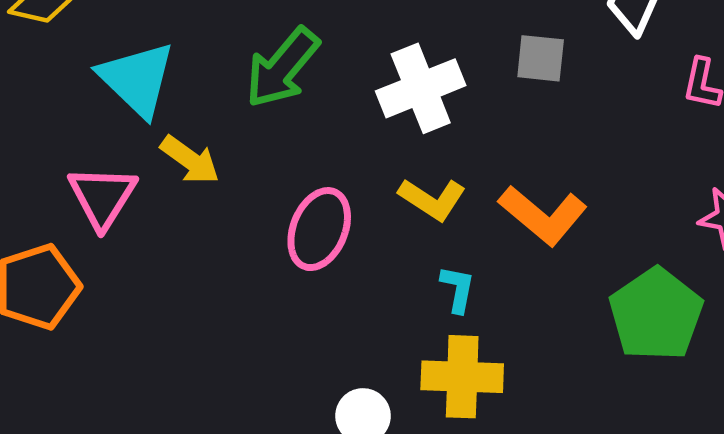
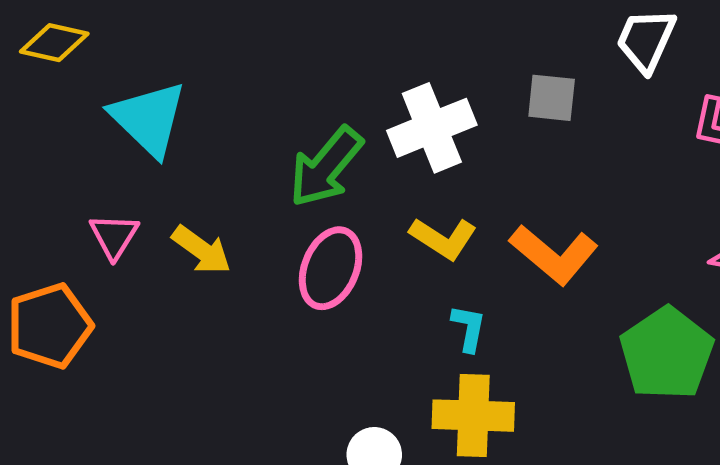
green arrow: (282, 68) -> (326, 167), moved
yellow arrow: (190, 160) -> (202, 250), moved
pink triangle: (102, 197) -> (114, 236), size x0.7

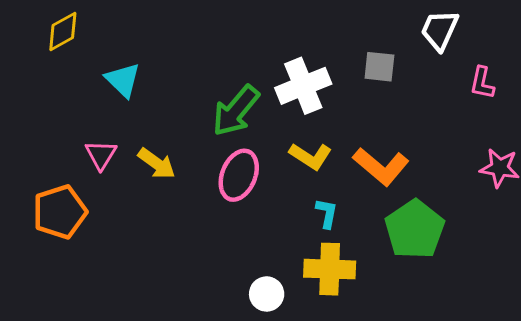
yellow diamond: (54, 43) -> (63, 32), turned -42
cyan triangle: (149, 119) -> (123, 80), size x0.7
green pentagon: (667, 353) -> (415, 229), moved

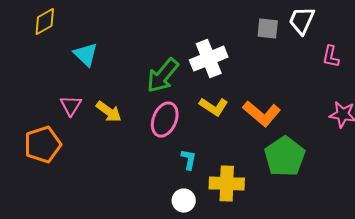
gray square: (379, 67) -> (268, 29), moved
cyan L-shape: (327, 213) -> (189, 160), moved

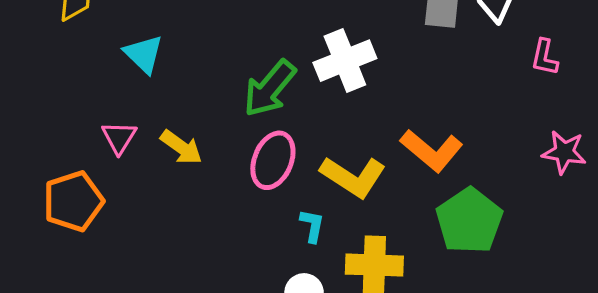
yellow L-shape: (214, 107) -> (353, 177), moved, size x1.4

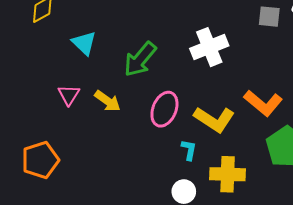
green arrow: (270, 88) -> (140, 59), moved
orange pentagon: (73, 201) -> (40, 160), moved

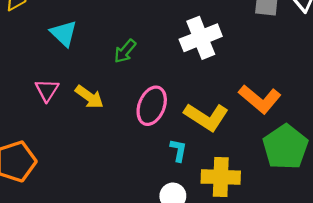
green arrow: (140, 59) -> (125, 51), size x0.6

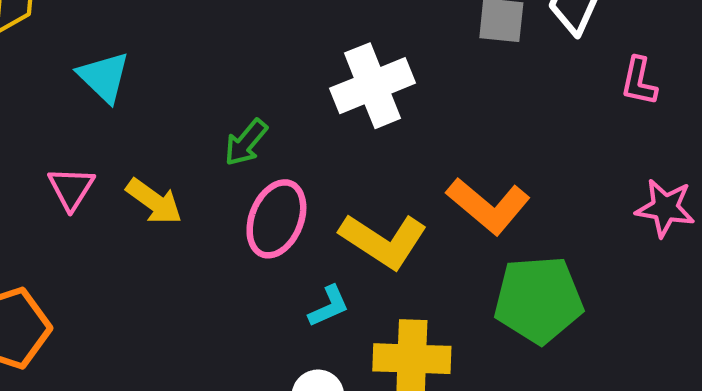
green arrow: (125, 51) -> (246, 142), moved
green pentagon: (285, 147) -> (538, 300), turned 30
cyan L-shape: (178, 150) -> (329, 306), turned 55

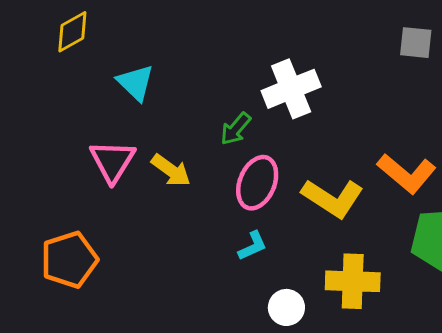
white cross: (373, 86) -> (291, 89), moved
pink triangle: (71, 188) -> (112, 161), size x1.4
cyan L-shape: (329, 306) -> (253, 246), moved

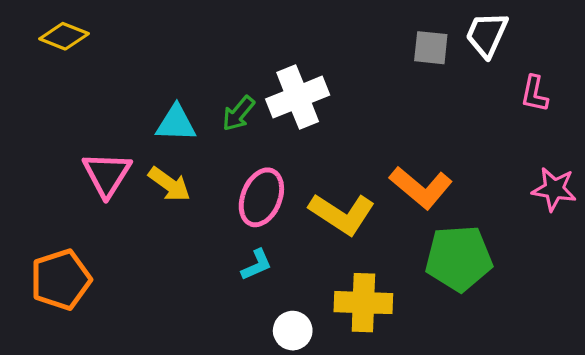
yellow diamond: (72, 32) -> (64, 36), turned 51
cyan triangle: (136, 83) -> (176, 123), moved, turned -42
green arrow: (236, 129) -> (238, 113), moved

